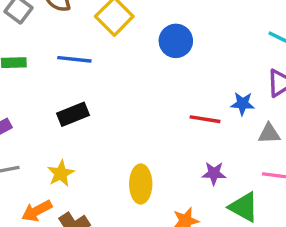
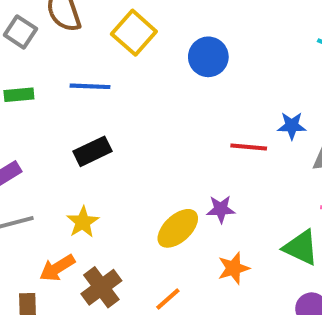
purple star: (214, 173) -> (221, 209), moved
yellow ellipse: (141, 184) -> (178, 228), turned 51

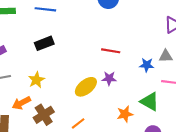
blue star: (292, 126) -> (147, 65), moved
red line: (249, 147) -> (111, 51), moved
orange star: (234, 268) -> (125, 114), moved

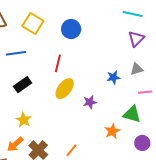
red line: (111, 51) -> (58, 63), moved, turned -72
blue star: (147, 65) -> (114, 77), moved
yellow ellipse: (86, 87) -> (65, 89), moved

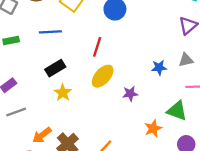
yellow star: (24, 120) -> (63, 93), moved

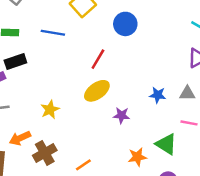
black rectangle: (55, 68) -> (15, 61), moved
yellow star: (63, 93) -> (50, 110), moved

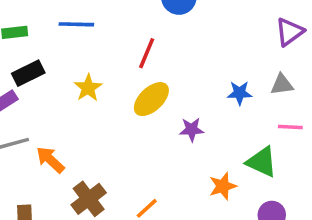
yellow star: (50, 110) -> (88, 88), moved
orange arrow: (20, 138) -> (50, 160), moved, turned 75

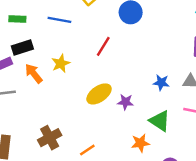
yellow ellipse: (151, 99) -> (99, 94), moved
orange arrow: (50, 160) -> (34, 73), moved
green triangle: (262, 162) -> (160, 121), moved

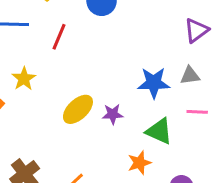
red line: (103, 46) -> (59, 37), moved
blue star: (161, 83) -> (154, 83), size x1.5

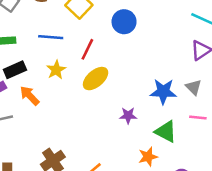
gray triangle: (190, 76) -> (194, 87), turned 49
yellow star: (24, 79) -> (56, 70), moved
yellow ellipse: (78, 109) -> (96, 79), moved

